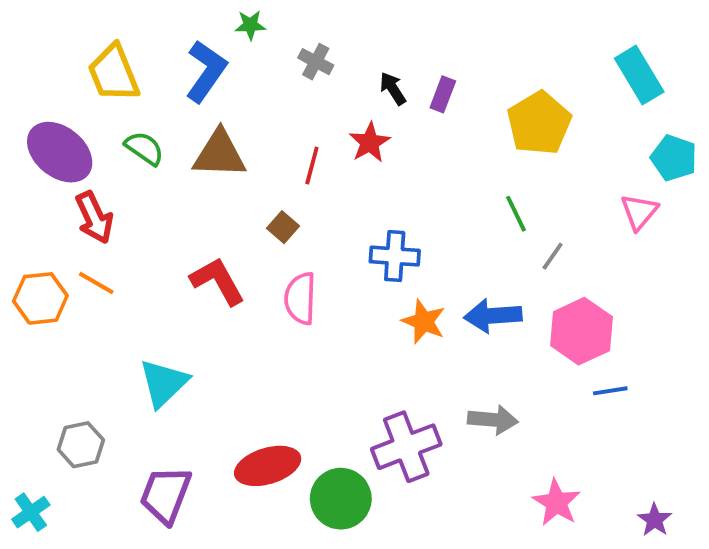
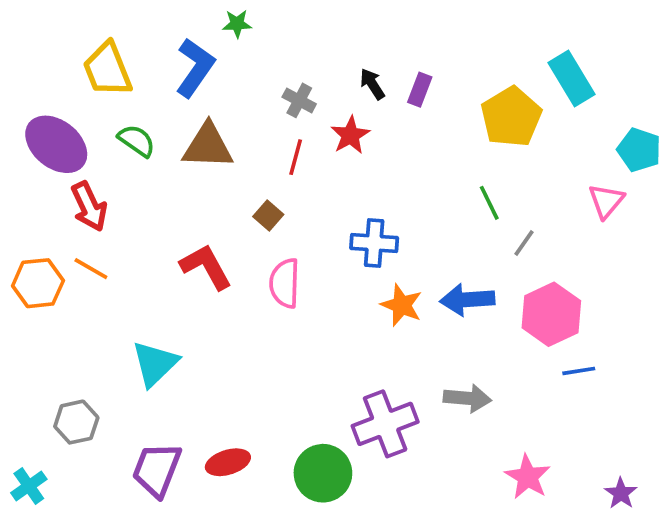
gray cross: (316, 62) -> (299, 100), moved
cyan rectangle: (639, 75) -> (571, 79), moved
red ellipse: (268, 466) -> (228, 462), moved, size x0.7

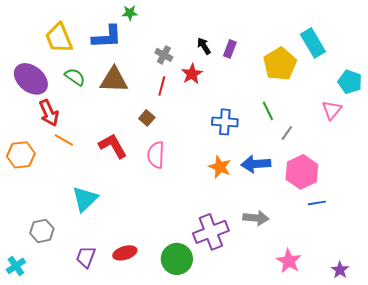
blue L-shape: (195, 68) -> (107, 37), turned 52
blue cross: (374, 243) -> (225, 122), moved
orange line: (91, 269) -> (64, 140), moved
purple trapezoid: (157, 470) -> (86, 257), size x0.7

